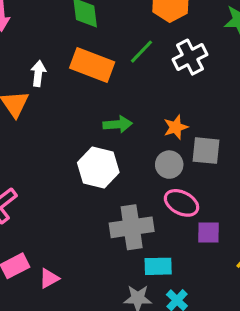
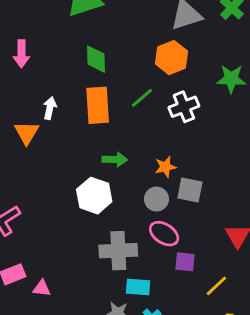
orange rectangle: (92, 65) -> (98, 105), turned 60
pink triangle: (49, 278) -> (42, 288), turned 30

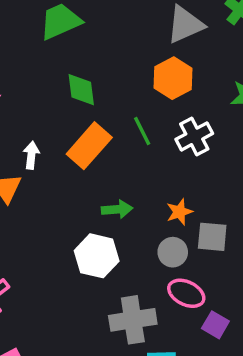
green line: (142, 98) -> (142, 131), turned -70
orange rectangle: (98, 105) -> (89, 146), turned 51
purple square: (185, 262) -> (215, 325), turned 30

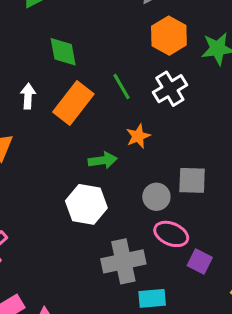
orange hexagon: (173, 78) -> (169, 36), moved
white arrow: (31, 155) -> (28, 96), moved
orange star: (179, 212) -> (138, 136), moved

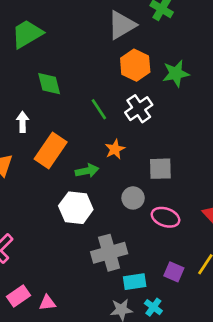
orange rectangle: (73, 103) -> (51, 151), moved
gray square: (192, 180) -> (160, 169), moved
pink ellipse: (171, 234) -> (165, 217), moved
purple square: (200, 262) -> (174, 272), moved

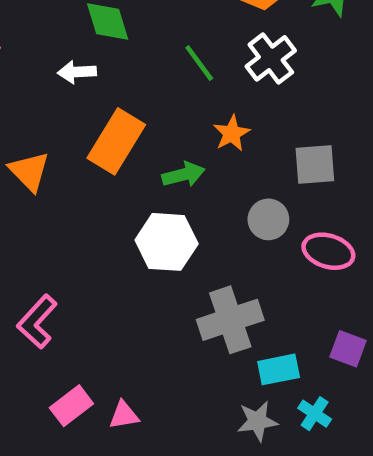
white arrow: (23, 122) -> (77, 72), moved, turned -90

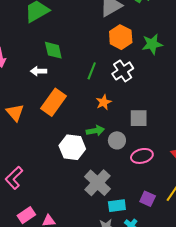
green line: (199, 63) -> (92, 71), turned 54
green arrow: (183, 175) -> (95, 131), moved
pink ellipse: (328, 251) -> (142, 156), turned -35
gray cross: (230, 320) -> (98, 183), turned -32

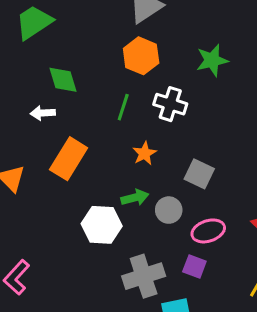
orange hexagon: (121, 37) -> (141, 56), moved
white cross: (123, 71) -> (170, 104), turned -35
gray square: (139, 118) -> (199, 174), turned 30
gray cross: (98, 183) -> (144, 276), turned 32
purple square: (148, 199) -> (194, 266), moved

